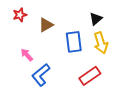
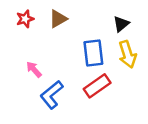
brown triangle: (46, 25) -> (58, 19), moved
red rectangle: (90, 76) -> (97, 86), moved

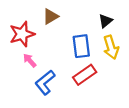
red star: (25, 19) -> (22, 34), moved, size x1.6

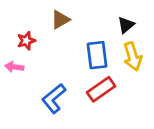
red star: (22, 34) -> (26, 41), size x0.6
pink arrow: (30, 60) -> (14, 67), moved, turned -40

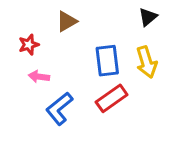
black triangle: (126, 25) -> (148, 17), moved
pink arrow: (14, 67) -> (39, 77), moved

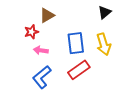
red star: (29, 45) -> (32, 32), moved
pink arrow: (39, 77) -> (41, 50), moved

